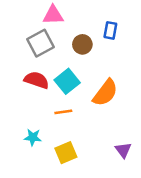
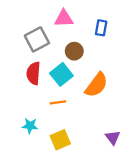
pink triangle: (53, 15) -> (64, 18), moved
brown circle: (82, 44) -> (74, 51), moved
red semicircle: (37, 80) -> (33, 73), turned -105

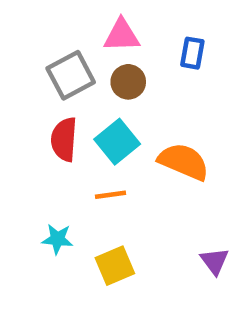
brown circle: (74, 51) -> (128, 82), moved
orange semicircle: (96, 85) -> (184, 162), turned -104

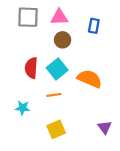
gray square: (71, 75) -> (28, 17), moved, turned 30
cyan star: (57, 239) -> (23, 108), moved

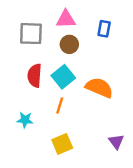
gray square: (28, 17) -> (31, 34), moved
orange line: (54, 95) -> (60, 106), turned -64

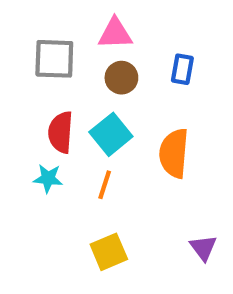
blue rectangle: (104, 29) -> (182, 69), moved
orange semicircle: (99, 88) -> (174, 153), turned -108
cyan star: (25, 120) -> (48, 178), moved

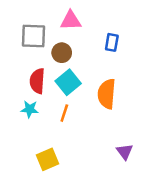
brown circle: (121, 78) -> (62, 53), moved
yellow square: (109, 252) -> (48, 159), moved

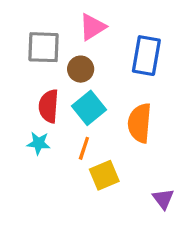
pink triangle: (71, 21) -> (92, 27), turned -30
blue rectangle: (112, 42) -> (146, 56), size x1.6
yellow square: (48, 159) -> (104, 175), moved

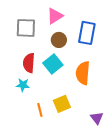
brown circle: (81, 69) -> (59, 40), moved
orange line: (84, 148) -> (40, 110), moved, turned -32

